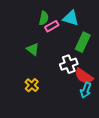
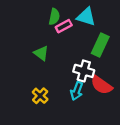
white cross: (69, 64) -> (84, 71), turned 36
cyan arrow: (86, 90) -> (77, 91), moved

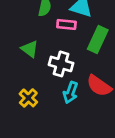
pink rectangle: (64, 26) -> (66, 24), moved, turned 35
white cross: (84, 71) -> (61, 64), moved

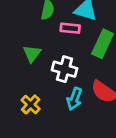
green triangle: (30, 49) -> (32, 54), turned 30

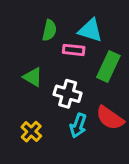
green triangle: (32, 54) -> (33, 77), turned -36

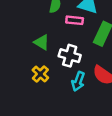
yellow cross: (31, 132) -> (40, 74), moved

